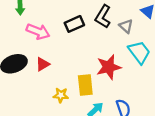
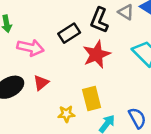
gray triangle: (126, 26) -> (126, 12), moved
red star: (109, 67) -> (96, 54), moved

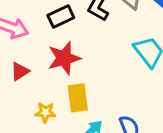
red star: (96, 54) -> (64, 58), moved

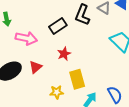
red star: (64, 58) -> (64, 54), size x0.6

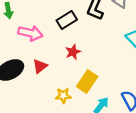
yellow rectangle: (77, 79) -> (87, 82), turned 48

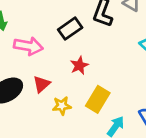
yellow star: (63, 96) -> (62, 106), moved

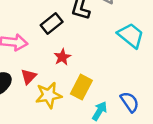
yellow star: (62, 106) -> (49, 95), size x1.5

